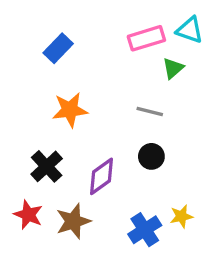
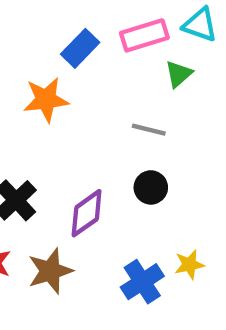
blue rectangle: (58, 48) -> (80, 48), moved
orange star: (70, 110) -> (46, 100), moved

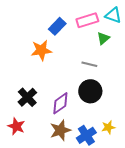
black circle: (151, 187) -> (90, 91), size x1.5
brown star: (50, 271) -> (60, 130), moved

